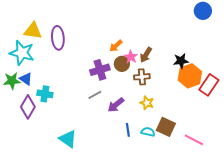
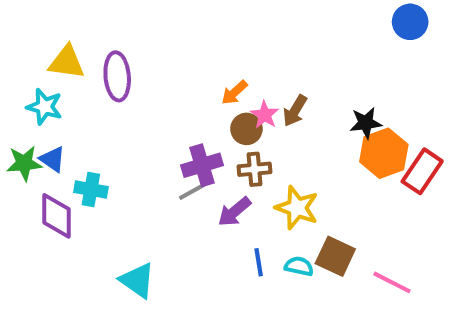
cyan star: (22, 53) -> (44, 107), size x0.7
purple cross: (100, 70) -> (202, 165), moved
brown cross: (142, 77) -> (255, 169), moved
yellow star: (147, 103) -> (297, 208), size x1.5
purple diamond: (28, 107) -> (57, 216), turned -30

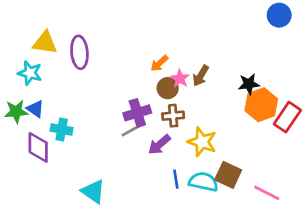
cyan semicircle: (299, 266) -> (203, 182), size x1.5

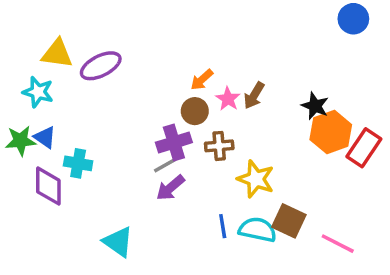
purple ellipse: (79, 52) -> (101, 66), turned 68
black star: (249, 84) -> (315, 106), turned 30
brown circle: (168, 88) -> (195, 111), moved
purple arrow: (159, 145) -> (170, 188), moved

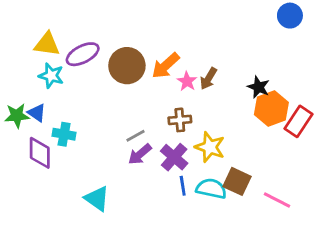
orange arrow: (202, 80) -> (166, 66), size x1.5
cyan star: (38, 92) -> (51, 76), moved
brown circle: (195, 111) -> (127, 66), moved, size x1.6
purple cross: (174, 142) -> (174, 157), moved, turned -32

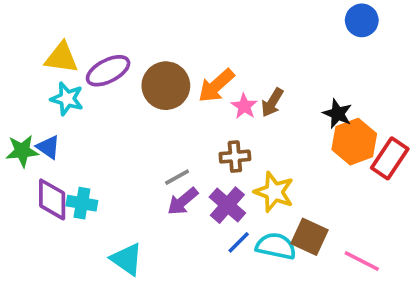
blue circle: (290, 16) -> (362, 20), moved
cyan cross: (64, 134) -> (82, 203), moved
blue line: (183, 186) -> (239, 242), turned 54

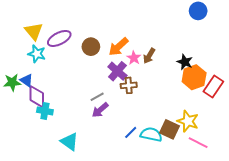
yellow triangle: (61, 58) -> (34, 31), turned 42
brown circle: (166, 86) -> (91, 47), size x0.7
yellow star: (274, 192) -> (188, 121), moved
purple diamond: (52, 199) -> (37, 97), moved
purple cross: (227, 205) -> (117, 71), moved

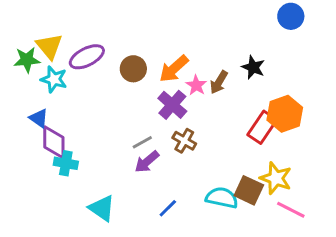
black star: (185, 62) -> (253, 67), moved
green star: (12, 82) -> (27, 60), moved
brown cross: (129, 85) -> (184, 141), moved, turned 35
red rectangle: (213, 86) -> (262, 127), moved
blue line: (131, 132) -> (168, 208), moved

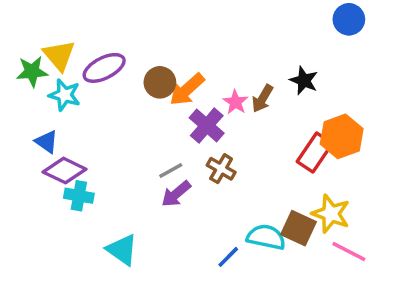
orange arrow: (174, 69) -> (187, 90), moved
purple diamond: (54, 142) -> (64, 171), turned -64
blue line: (168, 208) -> (228, 257), moved

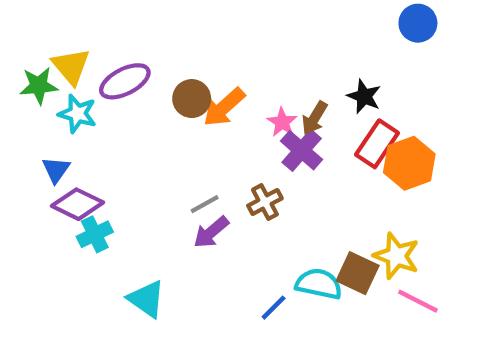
purple cross: (207, 126) -> (302, 150), moved
blue triangle: (46, 142) -> (56, 170), turned 30
red rectangle: (315, 153) -> (377, 144), moved
brown cross: (221, 169) -> (265, 202), turned 32
cyan cross: (79, 196) -> (95, 234), turned -36

